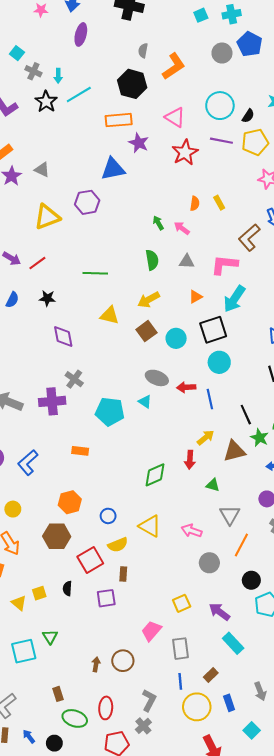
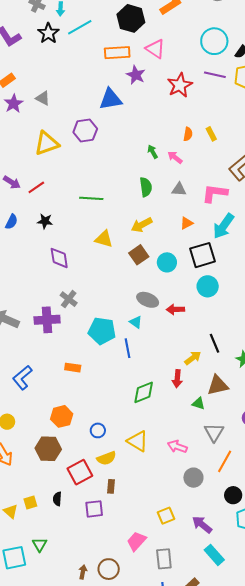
pink triangle: (175, 117) -> (155, 49), moved
blue line: (210, 399) -> (128, 348), moved
black line: (246, 415) -> (214, 343), moved
brown triangle: (234, 451) -> (218, 385), moved

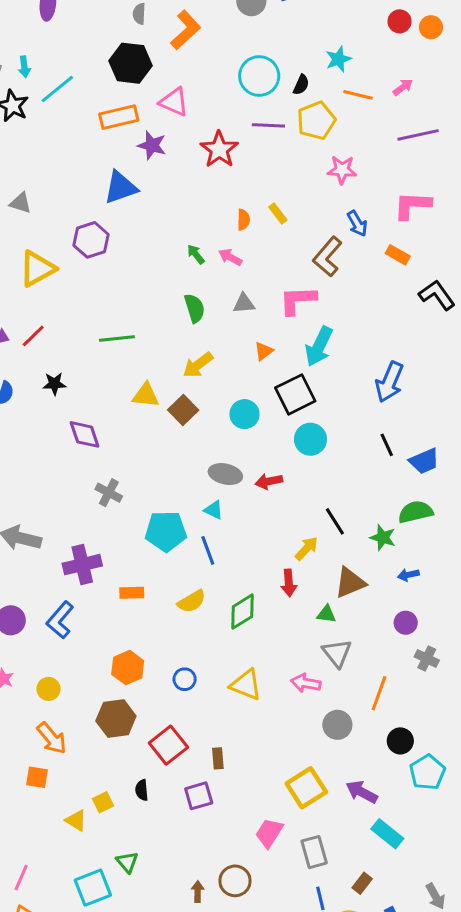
brown square: (139, 255) -> (183, 410), moved
purple cross: (47, 320) -> (82, 565), moved
gray triangle: (214, 432) -> (337, 653), moved
yellow semicircle: (106, 458) -> (192, 601), moved
yellow square: (166, 516) -> (306, 788), size x1.5

